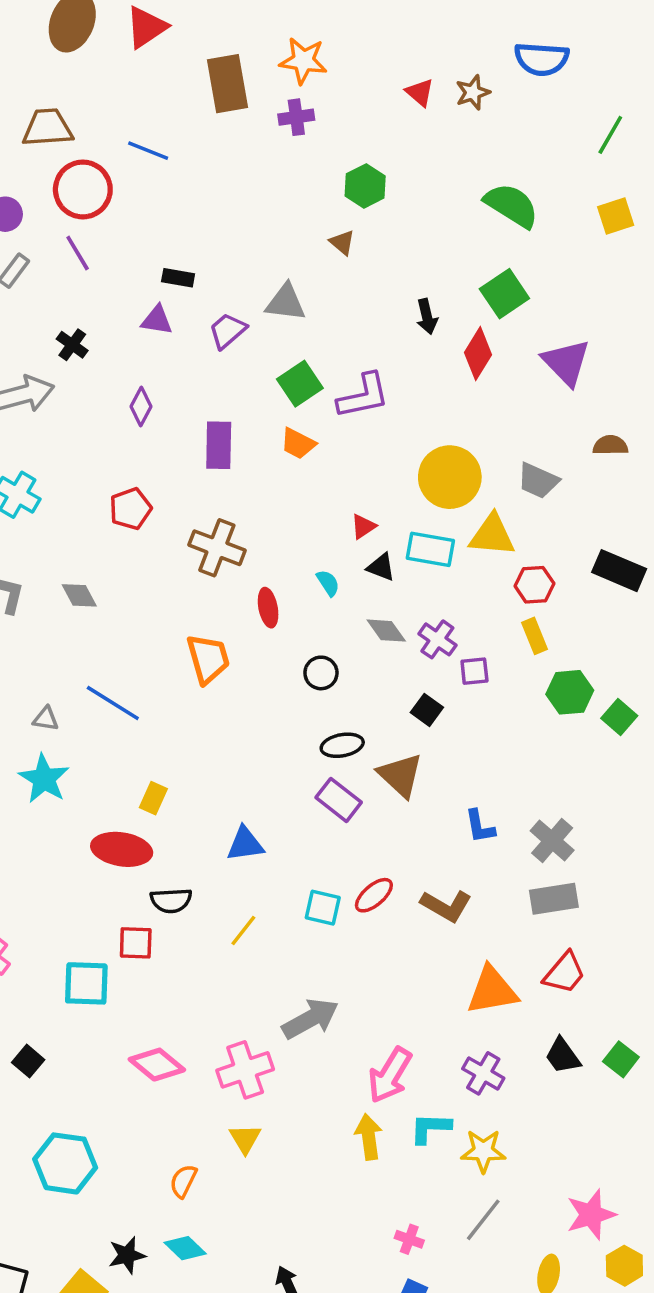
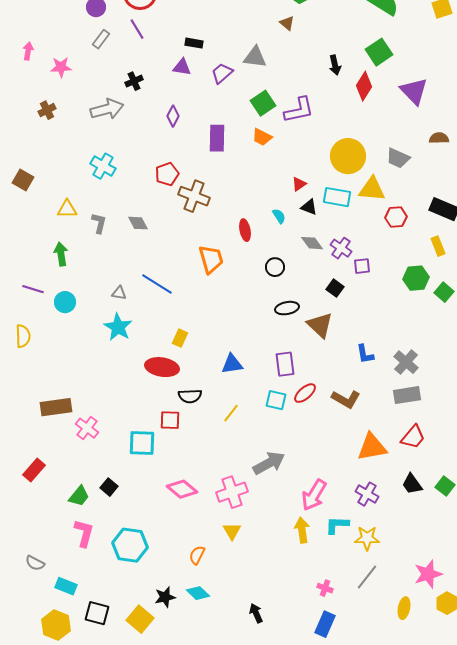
black cross: (72, 345) -> (134, 81), turned 30
brown cross: (217, 548) -> (194, 196), moved
yellow rectangle: (534, 636) -> (438, 246), moved
purple rectangle: (339, 800) -> (285, 364), moved, turned 45

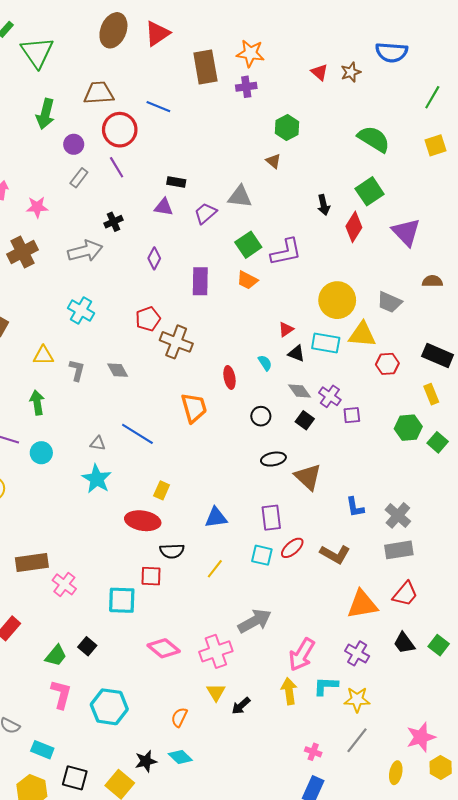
brown cross: (47, 110) -> (22, 252), size x1.6
black square: (335, 288) -> (305, 420), moved
black arrow: (256, 613) -> (241, 706), moved, turned -108

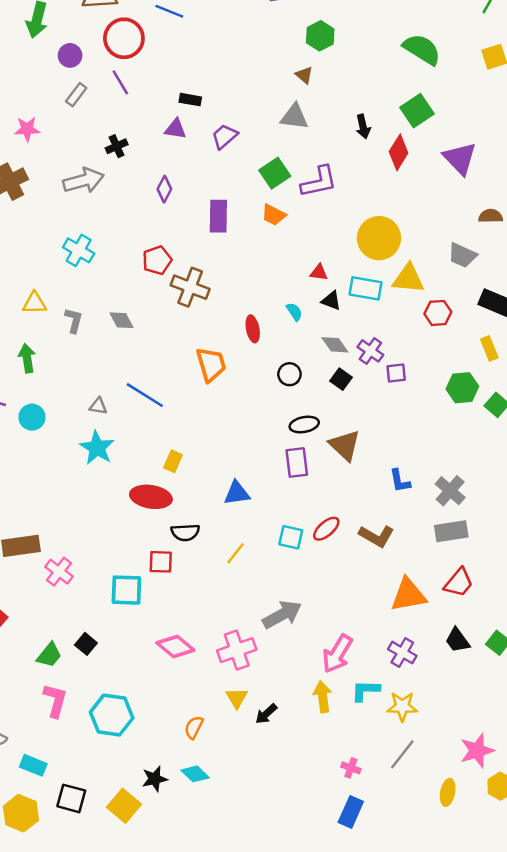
gray triangle: (240, 197) -> (294, 117), moved
gray trapezoid: (389, 302) -> (462, 255), moved
red triangle: (286, 329) -> (319, 272), turned 42
purple rectangle: (271, 518) -> (297, 463), moved

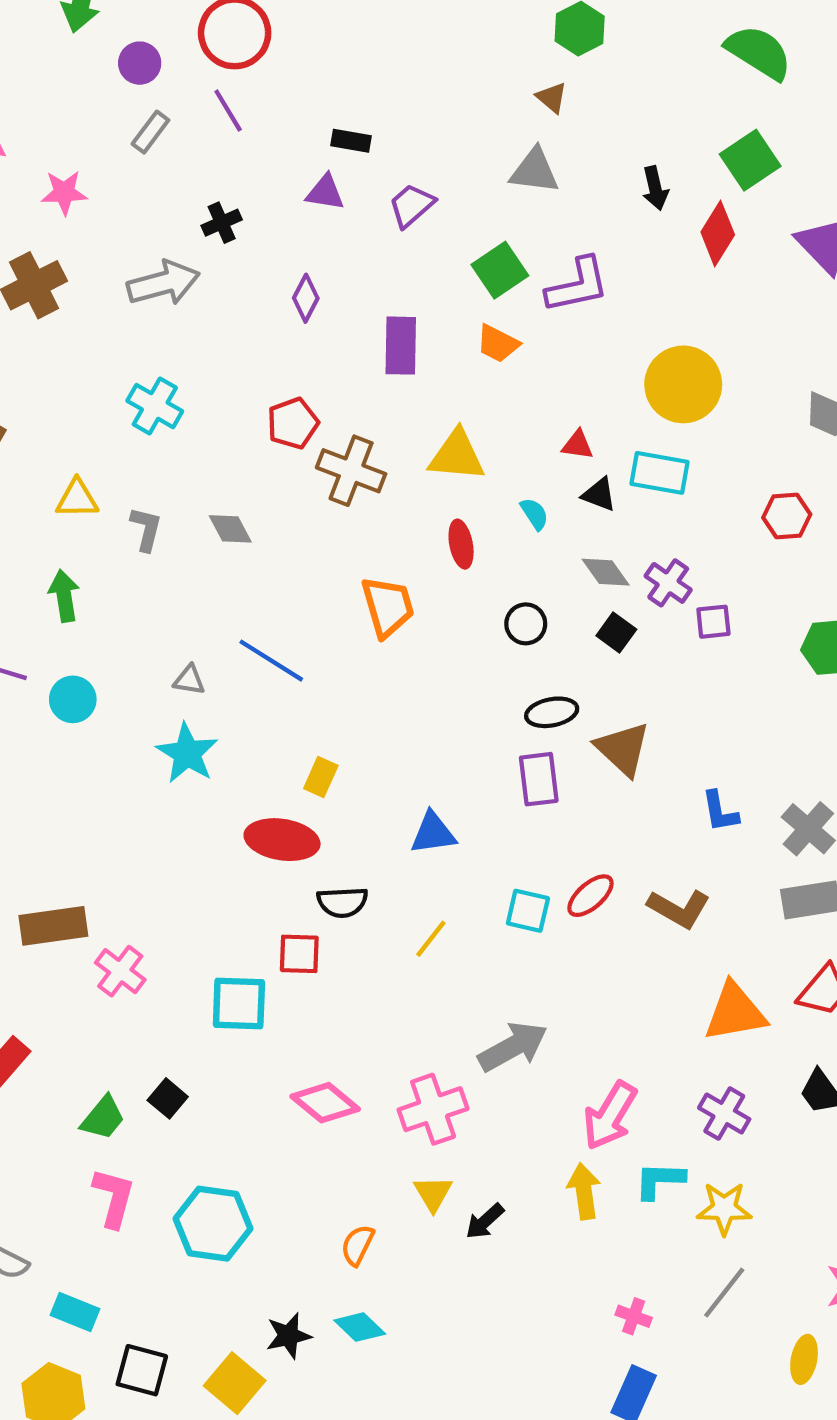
yellow triangle: (408, 279) -> (457, 456), moved

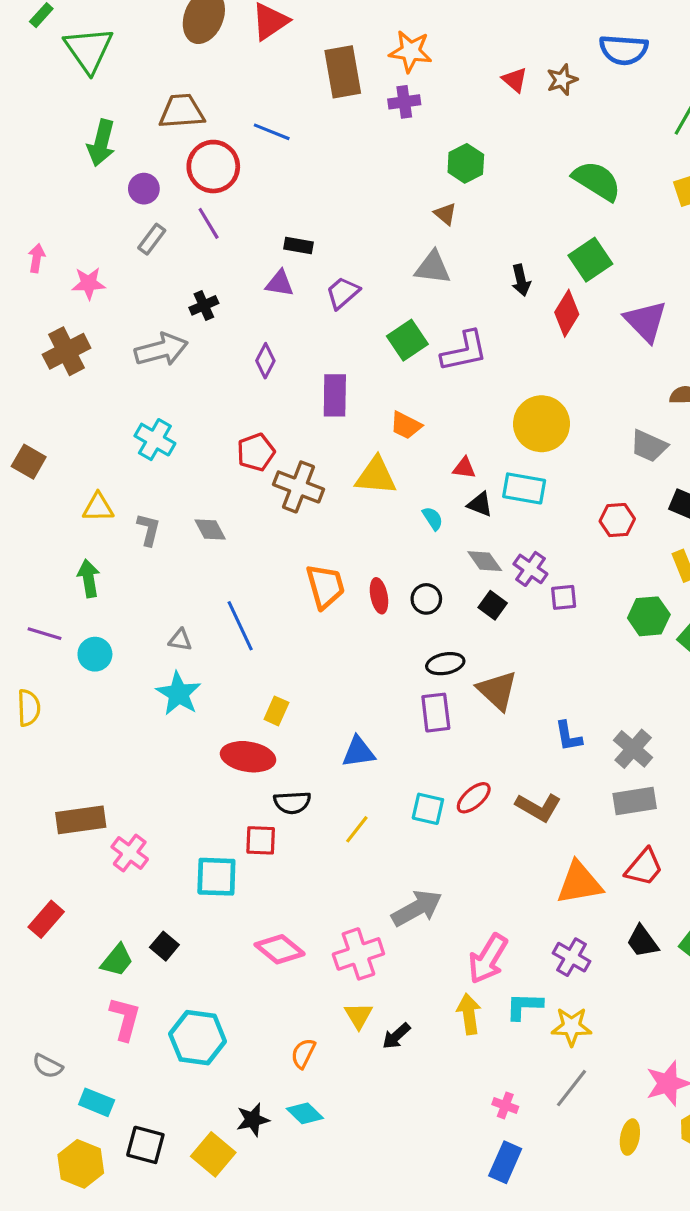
orange trapezoid: (498, 343) -> (406, 425), moved
red ellipse: (461, 544) -> (379, 596), moved
blue line: (271, 661) -> (240, 626), turned 33

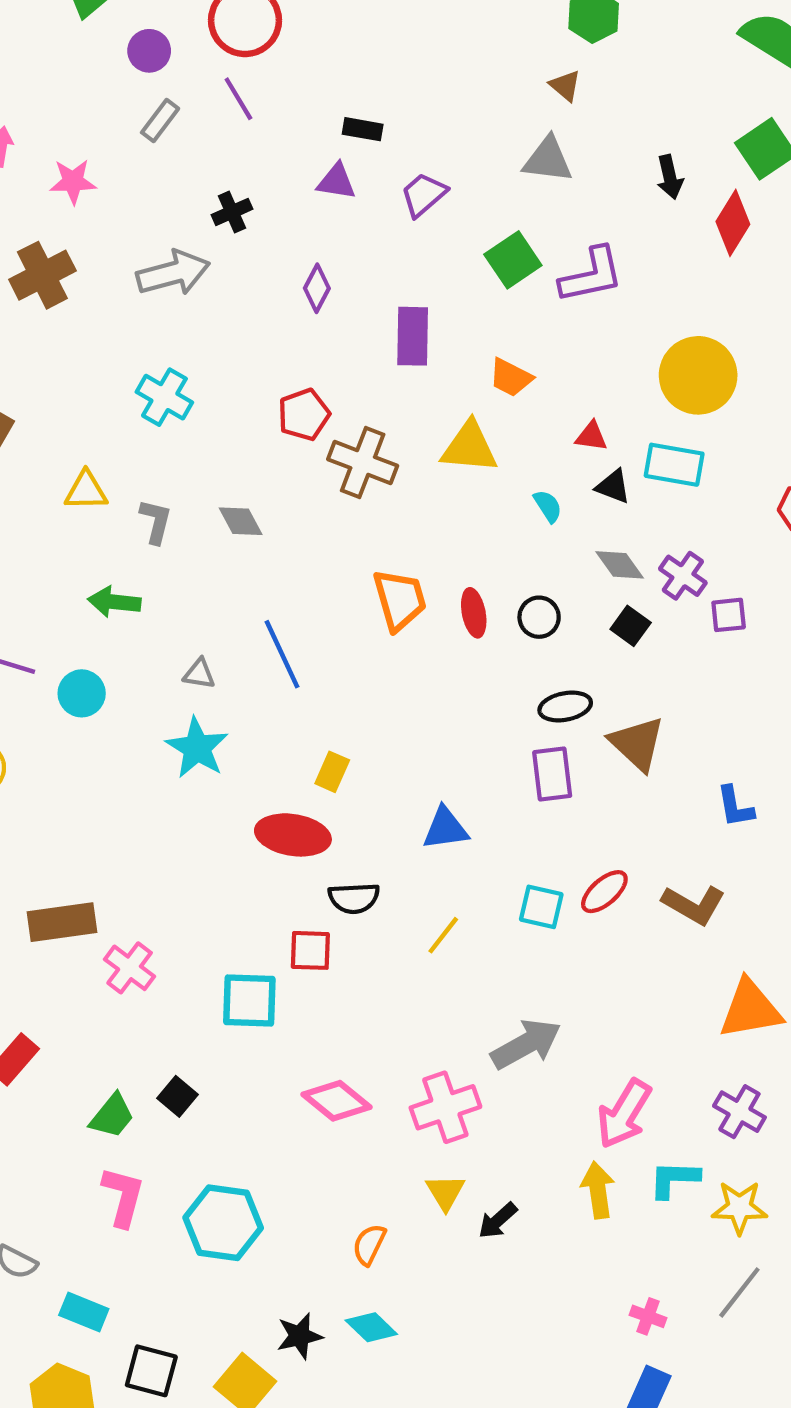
green arrow: (89, 578) -> (114, 602), moved, turned -75

